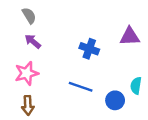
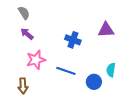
pink star: (27, 73) -> (36, 60), moved

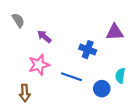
gray semicircle: (24, 13) -> (18, 20), moved
purple arrow: (27, 34) -> (44, 37), moved
blue cross: (73, 40) -> (88, 50), moved

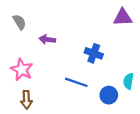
purple triangle: (115, 32) -> (123, 17), moved
purple arrow: (44, 37) -> (47, 39), turned -32
pink star: (39, 65) -> (22, 70), moved, turned -30

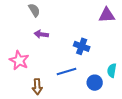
gray semicircle: (19, 22) -> (34, 10), moved
blue line: (76, 82) -> (66, 71), turned -36
brown arrow: (26, 100) -> (37, 87), moved

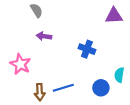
blue line: (66, 71) -> (63, 88), moved

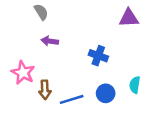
blue circle: (101, 88) -> (106, 93), moved
brown arrow: (40, 92) -> (45, 90), moved

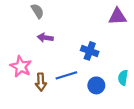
blue line: (72, 99) -> (66, 75), moved

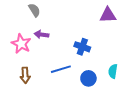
pink star: (21, 67) -> (21, 44), moved
brown arrow: (41, 82) -> (25, 75), moved

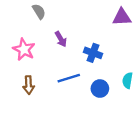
purple arrow: (42, 35) -> (61, 39), moved, turned -128

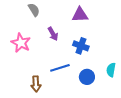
purple triangle: (122, 17) -> (80, 15), moved
brown arrow: (29, 85) -> (36, 84), moved

